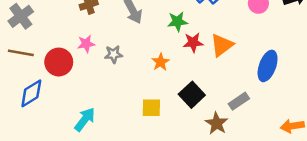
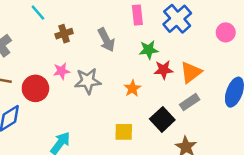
gray star: (114, 54) -> (88, 81), size x1.5
gray rectangle: (239, 101) -> (190, 102), moved

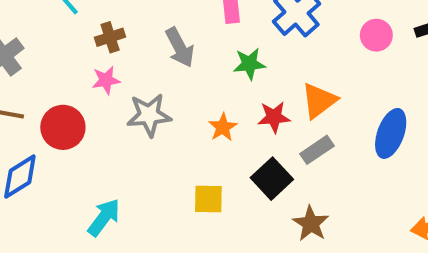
red star: (164, 70) -> (274, 117), moved
pink star: (62, 71) -> (106, 80), moved

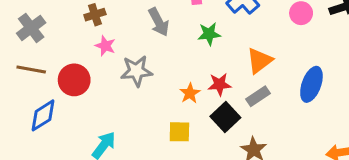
brown cross: (110, 37) -> (95, 15), moved
pink star: (106, 80) -> (105, 46), turned 30
red star: (274, 117) -> (219, 84), moved
orange star: (223, 127) -> (190, 93), moved

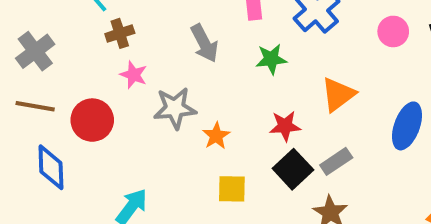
orange star: (190, 93) -> (216, 136), moved
gray rectangle: (258, 96) -> (336, 161), moved
blue diamond: (43, 115) -> (51, 167), turned -60

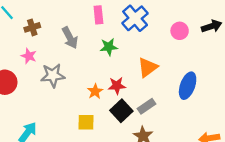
brown cross: (120, 33) -> (32, 27), moved
orange star: (216, 136) -> (95, 91), moved

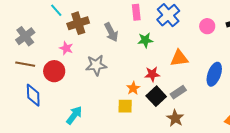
brown cross: (32, 27) -> (78, 23), size x1.5
pink star: (29, 56) -> (66, 48), moved
orange triangle: (148, 67) -> (179, 58), turned 30
orange star: (95, 91) -> (133, 88), moved

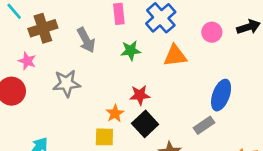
orange triangle: (179, 58) -> (175, 56), moved
gray rectangle: (178, 92) -> (204, 125), moved

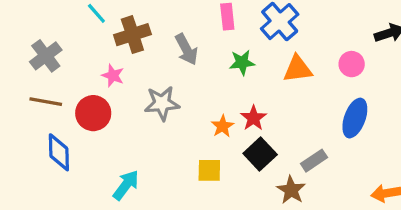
pink circle: (212, 32) -> (352, 64), moved
red star: (140, 95) -> (253, 118), turned -30
orange star: (115, 113) -> (222, 126), moved
gray rectangle: (204, 125) -> (314, 161), moved

